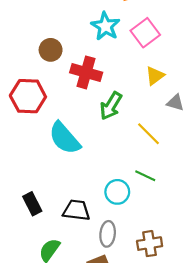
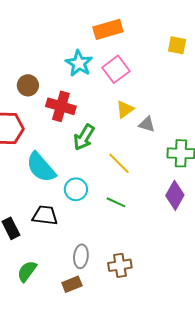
gray triangle: (175, 103) -> (147, 124), moved
cyan circle: (117, 192) -> (76, 189), moved
black trapezoid: (76, 210) -> (45, 215), moved

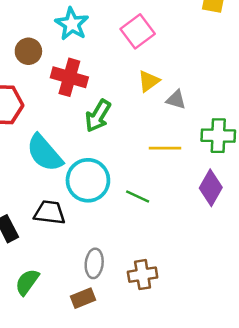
cyan star: (79, 63) -> (72, 24), moved
yellow line: (119, 163) -> (165, 148), moved, turned -45
cyan circle: (76, 189) -> (88, 180), size x1.5

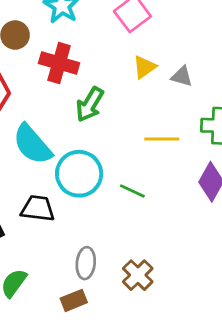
gray triangle: (176, 100) -> (182, 76), moved
brown cross: (143, 275) -> (138, 275), turned -36

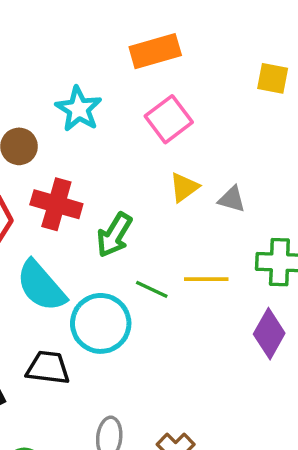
red cross: (59, 63) -> (56, 204), moved
green line: (132, 191) -> (152, 289), moved

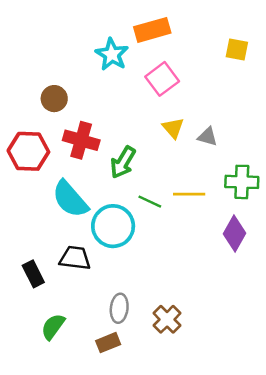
cyan star: (79, 109) -> (112, 54), moved
yellow triangle: (184, 187) -> (173, 128), turned -35

